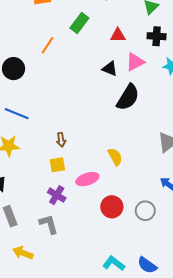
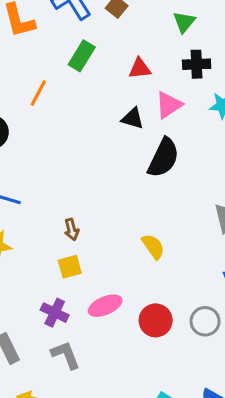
pink ellipse: (87, 179) -> (105, 306), moved
purple cross: (57, 195) -> (55, 313), moved

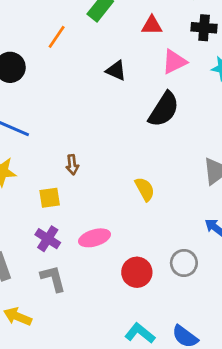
black triangle: (133, 118) -> (116, 71), moved
yellow square: (70, 267) -> (50, 198), moved
red circle: (156, 320) -> (137, 272), moved

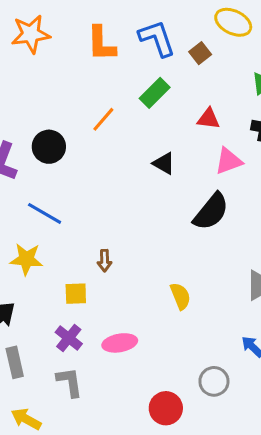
red circle: (137, 272) -> (166, 408), moved

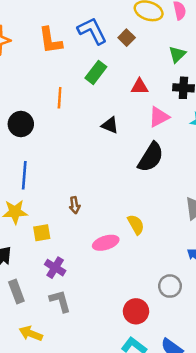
orange line: (103, 119) -> (60, 98), turned -30
blue line: (45, 213) -> (24, 175), turned 72
yellow square: (76, 294) -> (42, 233), moved
pink ellipse: (120, 343) -> (106, 243), moved

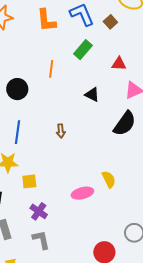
brown arrow: (75, 205) -> (61, 131), moved

